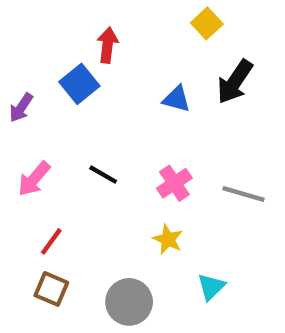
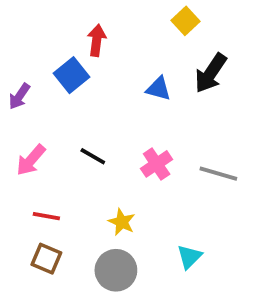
yellow star: (168, 239) -> (122, 222), moved
red line: (51, 241) -> (46, 216), turned 64

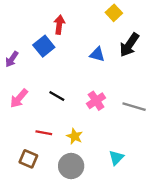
red line: (46, 216) -> (44, 133), moved

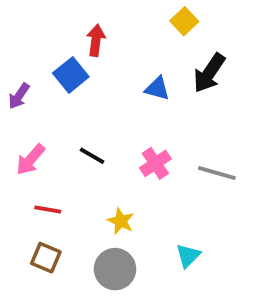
red line: (44, 133) -> (48, 210), moved

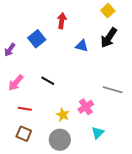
yellow square: (184, 21) -> (108, 11), moved
red arrow: (96, 40) -> (62, 21), moved
pink cross: (155, 163) -> (86, 107), moved

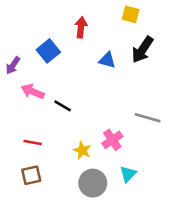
yellow square: (108, 11) -> (131, 14), moved, turned -32
pink arrow: (16, 83) -> (33, 92), moved, turned 72
brown square: (24, 134) -> (31, 175), turned -35
gray circle: (60, 140) -> (93, 183), moved

